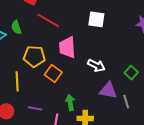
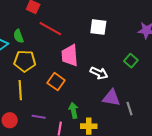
yellow pentagon: (34, 56) -> (25, 61), moved
green square: (131, 73) -> (131, 61), moved

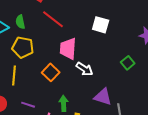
white arrow: (99, 73) -> (84, 69), moved

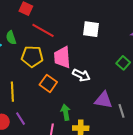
yellow pentagon: (23, 47) -> (32, 56), moved
purple line: (28, 105) -> (21, 119), moved, turned 48

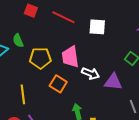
red line: (43, 30) -> (63, 17), moved
purple triangle: (103, 100) -> (113, 82), moved

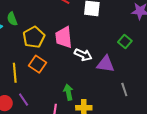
yellow pentagon: (40, 58) -> (34, 37), turned -30
orange square: (58, 84) -> (38, 64), moved

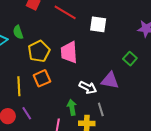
white arrow: (83, 55) -> (88, 87), moved
orange square: (38, 64) -> (42, 78), turned 30
gray line: (124, 90) -> (101, 109), moved

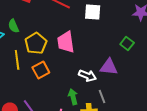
yellow line: (19, 86) -> (17, 60), moved

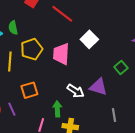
white square: (93, 12) -> (89, 39), moved, turned 30
orange square: (41, 70) -> (29, 90), moved
gray line: (102, 97) -> (114, 115), moved

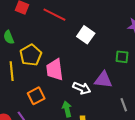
pink trapezoid: (61, 54) -> (55, 70), moved
green square: (121, 68) -> (122, 57), turned -32

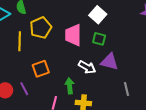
green square: (122, 57) -> (99, 39), moved
pink trapezoid: (55, 70) -> (73, 35), moved

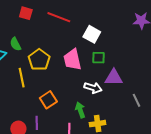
purple line: (24, 89) -> (37, 123), turned 40

